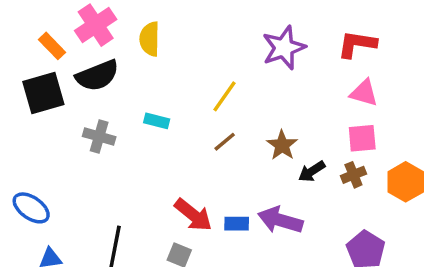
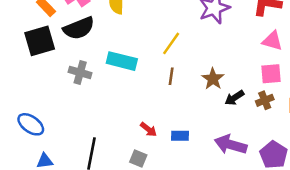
cyan rectangle: (157, 121) -> (122, 61), size x1.6
brown line: (225, 142) -> (171, 76), turned -42
red arrow: (193, 215) -> (148, 129), size x0.6
purple arrow: (280, 220) -> (231, 145), moved

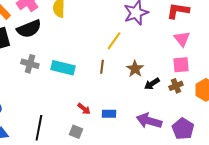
pink triangle: (272, 41) -> (182, 39), turned 36
yellow line: (171, 43) -> (114, 41), moved
cyan rectangle: (122, 61) -> (63, 68), moved

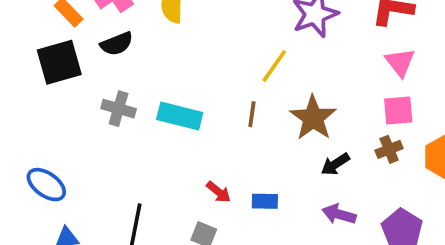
black semicircle: (29, 29) -> (117, 44), size x0.7
brown star: (135, 69) -> (313, 118), size x1.4
black arrow: (152, 84) -> (335, 164), moved
purple arrow: (149, 121) -> (339, 214), size x0.7

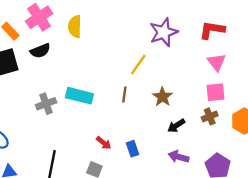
gray cross: (119, 109) -> (46, 104), moved, turned -36
brown star: (313, 118) -> (162, 97), size x0.7
blue rectangle: (265, 201) -> (132, 149), turned 70

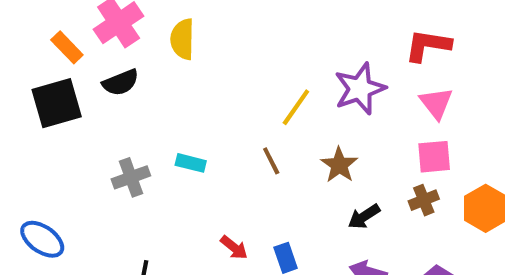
purple star: (164, 32) -> (360, 89), moved
brown line: (124, 95) -> (271, 161), turned -35
cyan rectangle: (79, 96) -> (191, 163), size x0.6

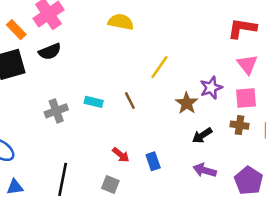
yellow semicircle: (182, 39) -> (121, 22), moved, turned 100
purple star: (360, 89) -> (211, 88), moved, size x0.7
brown line: (271, 161) -> (130, 101), moved
brown cross: (424, 200) -> (240, 125), turned 30

